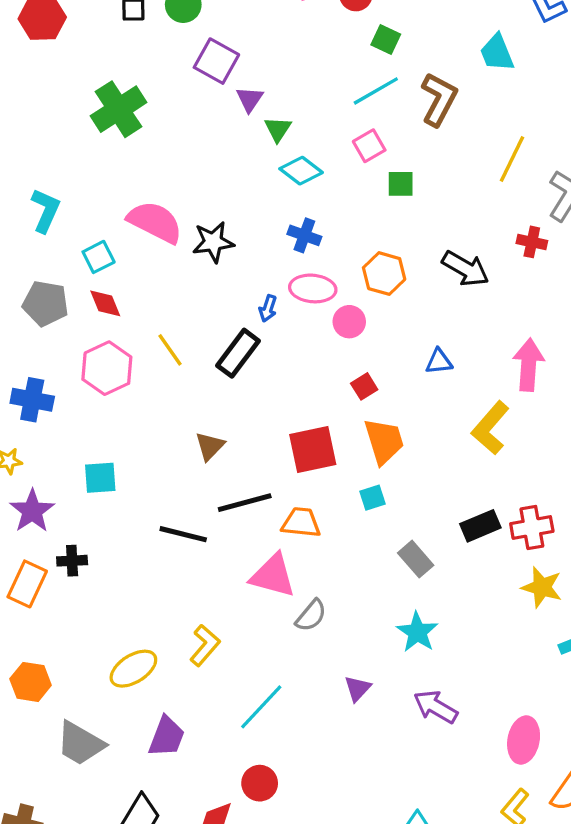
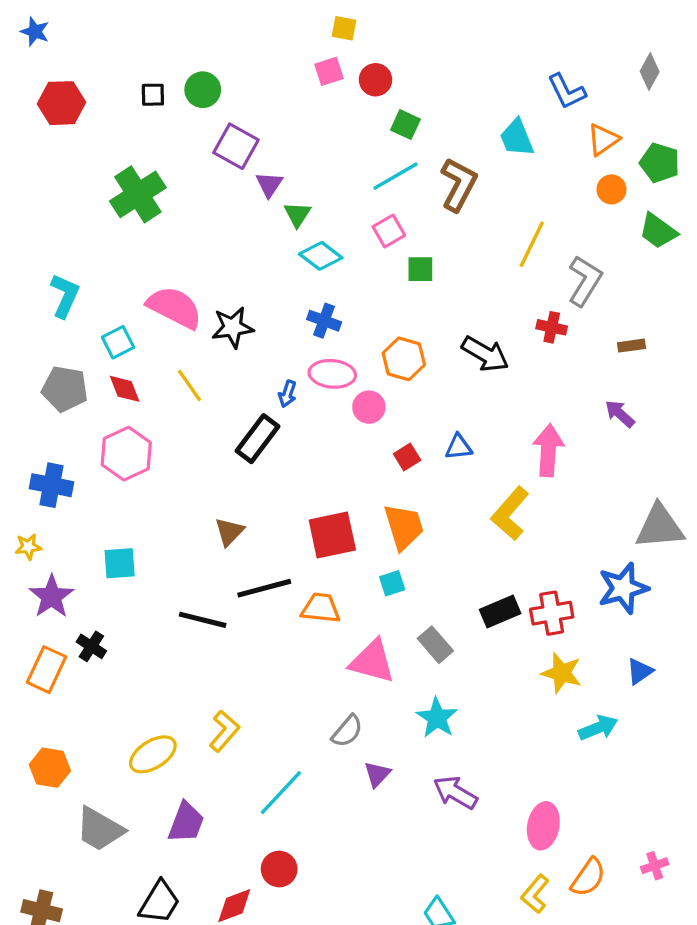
yellow line: (170, 350) -> (189, 385), moved
red square: (364, 386) -> (407, 457), moved
black cross: (72, 561) -> (91, 646), turned 36
pink triangle: (273, 576) -> (372, 661), moved
gray semicircle: (311, 615) -> (347, 731), moved

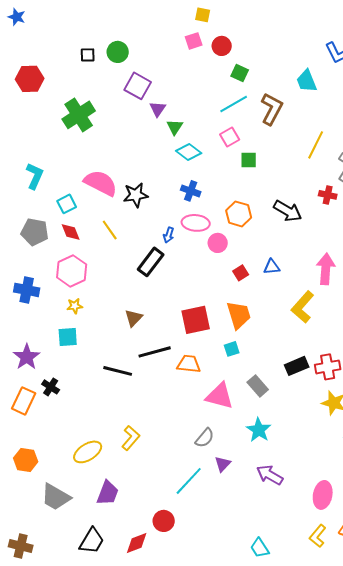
red hexagon: (61, 103) -> (30, 79), moved
yellow star: (28, 547) -> (75, 306), moved
cyan line: (281, 793) -> (189, 481), moved

